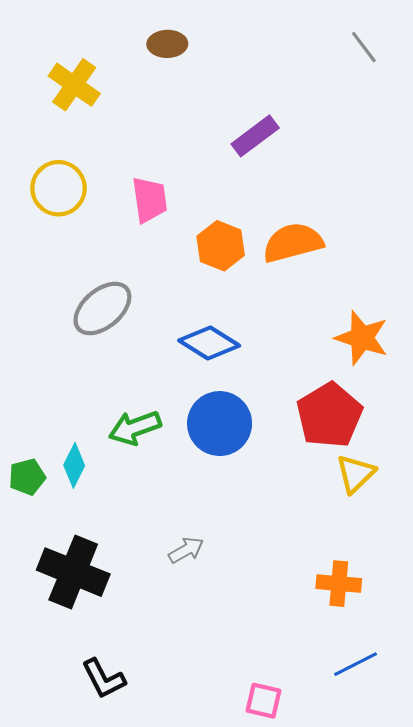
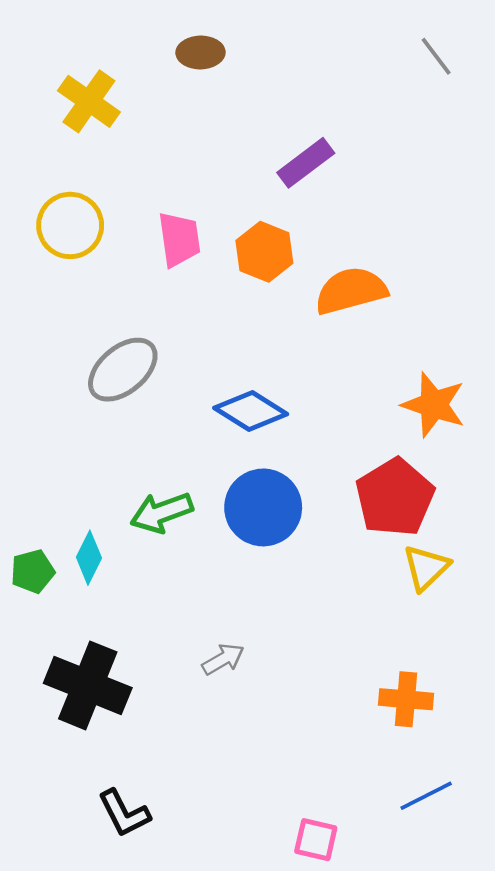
orange hexagon: (221, 246) -> (264, 252), moved

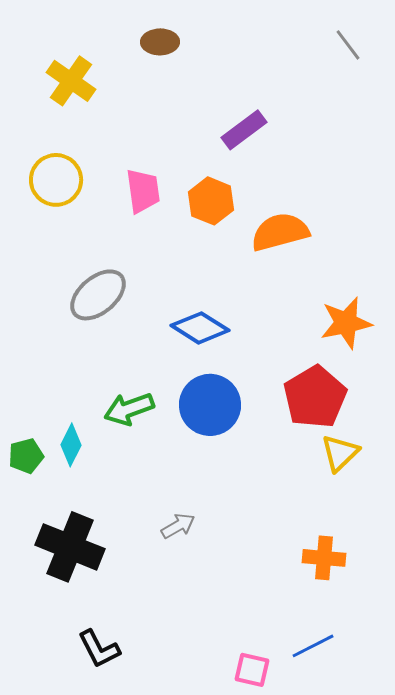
orange star: (434, 405) -> (346, 323), turned -30
blue line: (426, 796) -> (313, 646), moved

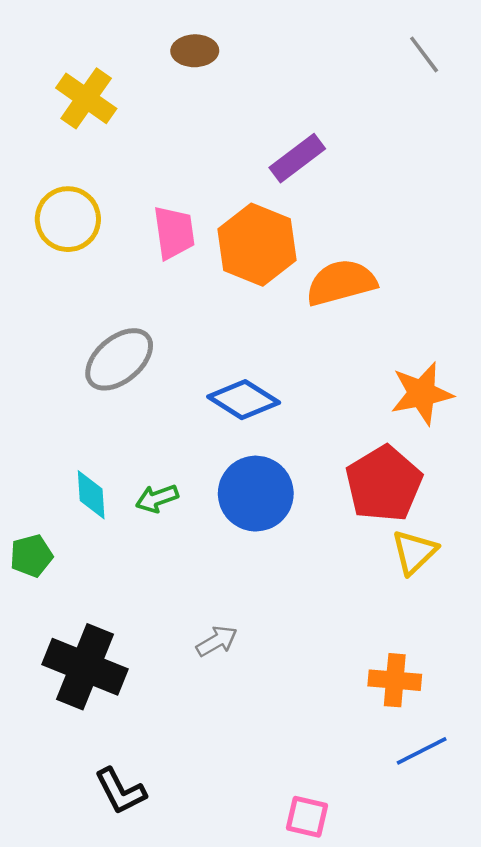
orange hexagon: (211, 201) -> (257, 245), size x1.4
green arrow: (129, 409) -> (157, 498), size x0.7
cyan diamond: (71, 445) -> (91, 495), moved, turned -30
blue line: (313, 646) -> (422, 751), moved

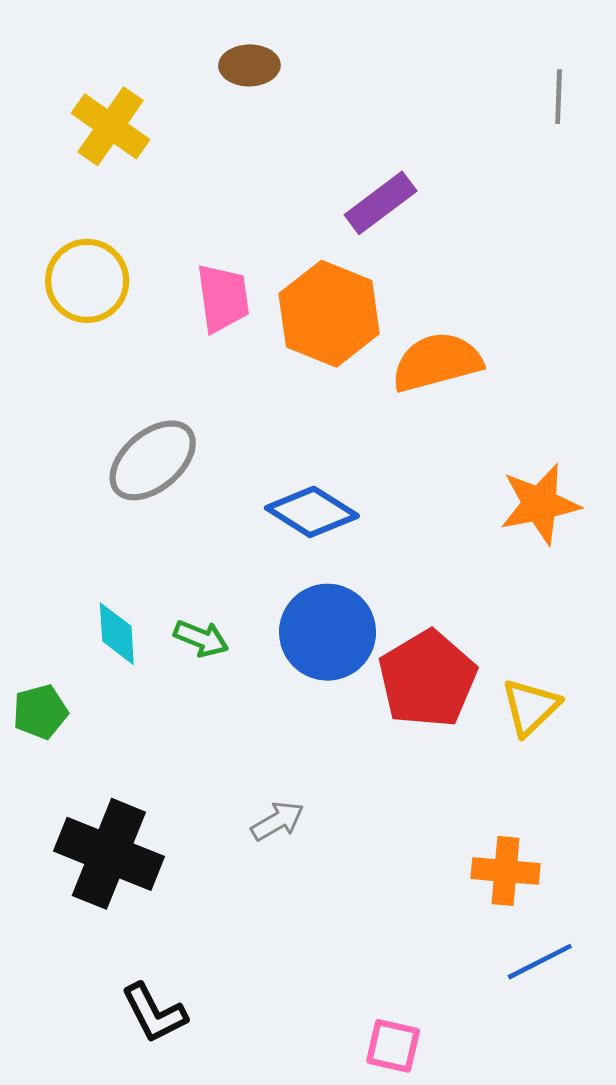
gray line: (424, 54) -> (559, 97), moved, turned 39
red pentagon: (384, 484) -> (427, 679), moved
green arrow: (157, 498) -> (201, 638), turned -138

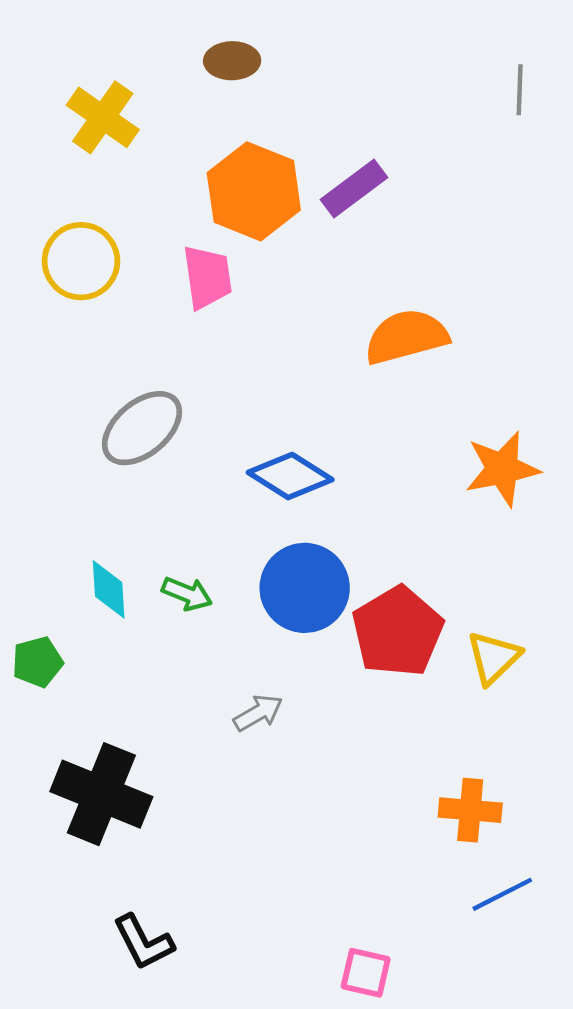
orange hexagon: (329, 314) -> (254, 191), moved
gray arrow: (278, 821) -> (258, 713), moved

